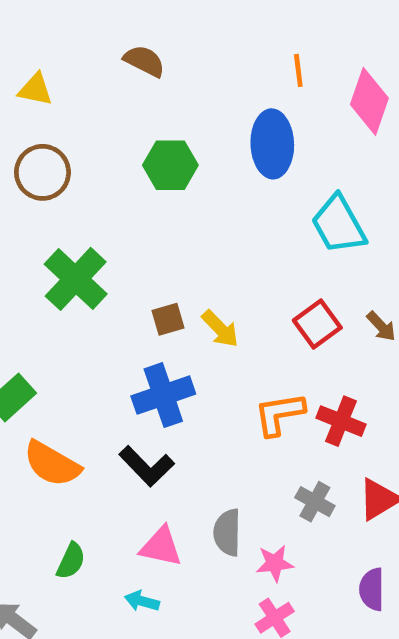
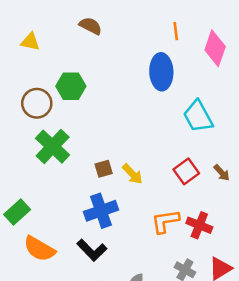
green hexagon: (170, 165) -> (71, 86), moved
brown circle: (42, 172) -> (37, 103), moved

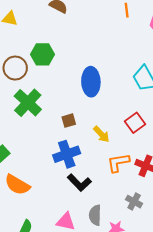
blue ellipse: (161, 72) -> (91, 82), moved
yellow arrow: (132, 174) -> (101, 134), moved
black L-shape: (92, 250) -> (79, 183), moved

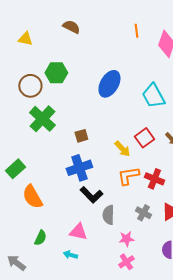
blue ellipse: (91, 82) -> (109, 84), moved, turned 32
yellow arrow: (101, 134) -> (122, 149), moved
orange semicircle: (17, 185) -> (32, 197), turned 30
gray semicircle: (95, 215) -> (108, 215), moved

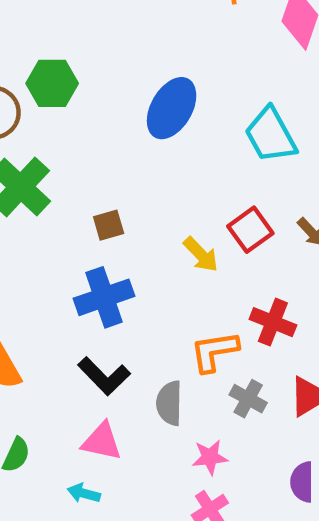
orange L-shape: (128, 176) -> (214, 351), moved
black L-shape: (91, 195) -> (104, 376), moved

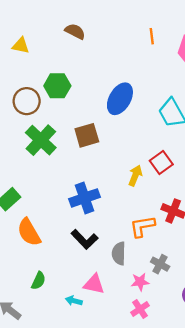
brown square: (109, 225) -> (87, 135), moved, size x1.5
yellow arrow: (201, 255) -> (135, 176), turned -114
gray cross: (248, 399) -> (160, 264), moved
pink triangle: (102, 441) -> (94, 284), moved

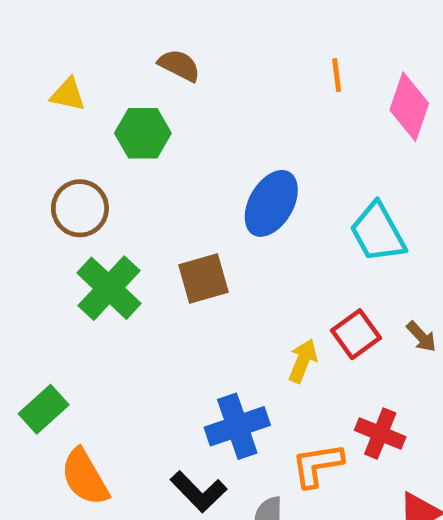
green hexagon: (57, 86) -> (143, 133), moved
blue cross: (84, 198) -> (237, 426), moved

